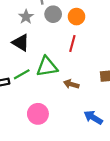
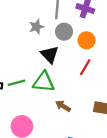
black triangle: (21, 43) -> (50, 55), moved
red line: (72, 43) -> (85, 67), moved

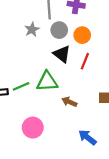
black triangle: (50, 55) -> (62, 54), moved

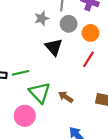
black triangle: (62, 54) -> (54, 47), moved
green triangle: (47, 82) -> (40, 93), moved, turned 40

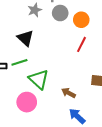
black triangle: (54, 47) -> (25, 38), moved
brown arrow: (66, 97) -> (69, 93), moved

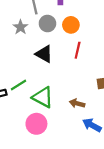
black triangle: (25, 38) -> (44, 54), moved

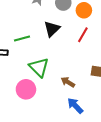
black triangle: (44, 54) -> (52, 29), turned 30
green line: (19, 85) -> (22, 39), moved

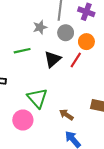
red line: (83, 35) -> (76, 60), moved
green line: (22, 39) -> (22, 51), moved

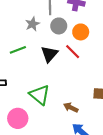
red line: (76, 60) -> (73, 52), turned -70
pink circle: (23, 120) -> (18, 118), moved

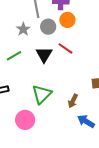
orange circle: (81, 32) -> (67, 20), moved
green triangle: (40, 95) -> (42, 94), turned 45
brown arrow: (71, 107) -> (73, 101), turned -80

